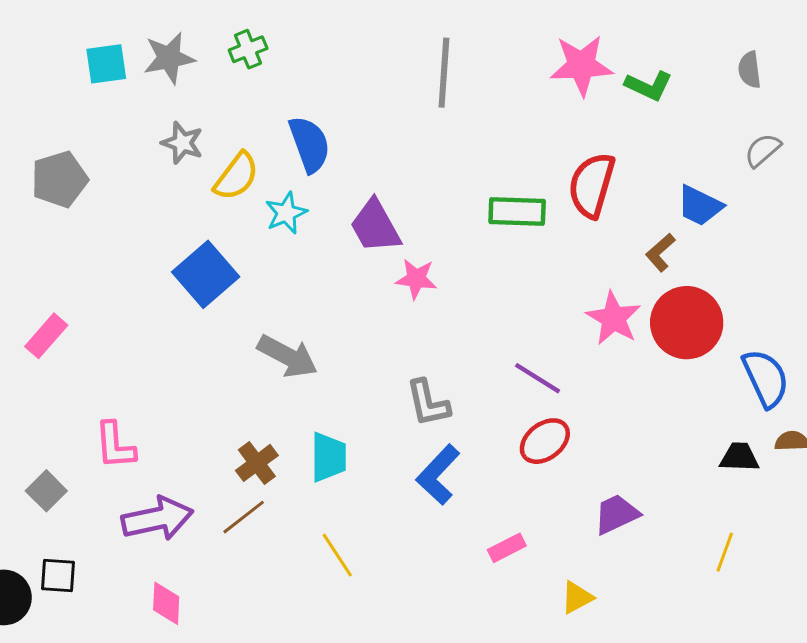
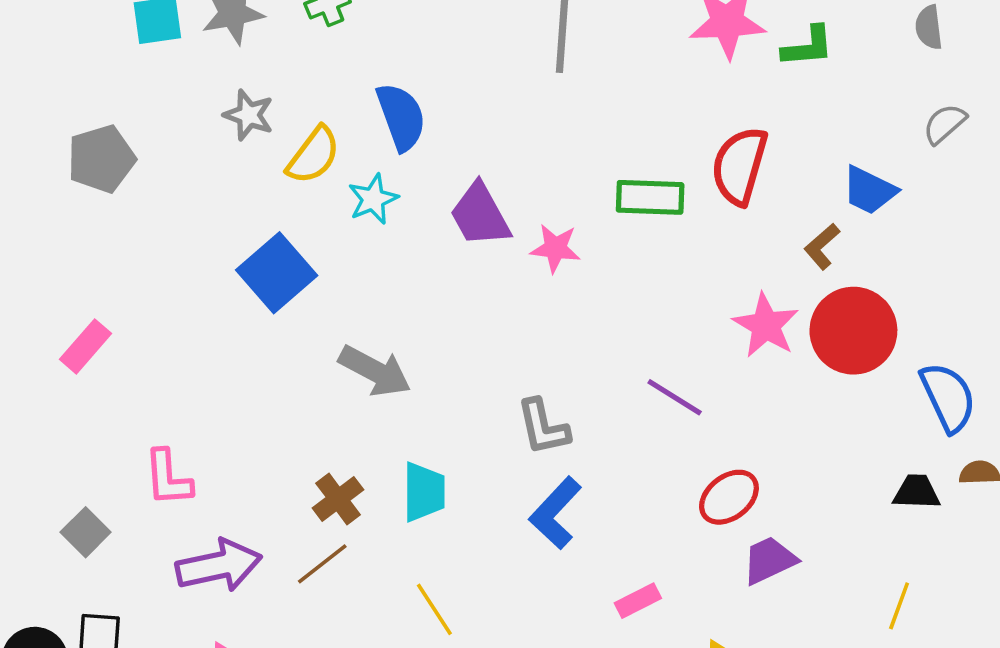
green L-shape: (649, 86) -> (808, 47), turned -30
pink star: (416, 279) -> (555, 248), moved
red ellipse: (545, 441) -> (729, 497), moved

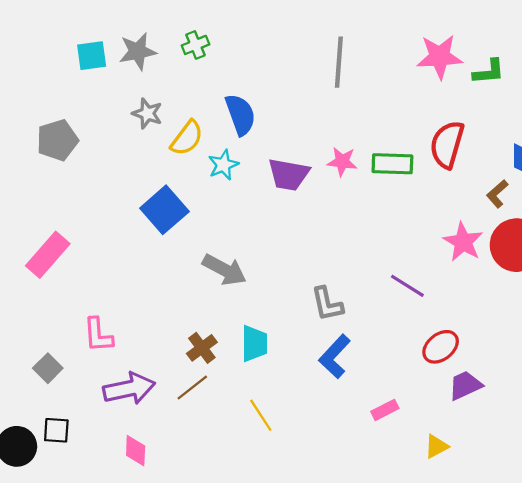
purple trapezoid: (480, 215) -> (289, 174), turned -51
pink star: (555, 248) -> (342, 162), moved
pink rectangle: (86, 346) -> (48, 255), size x1.4

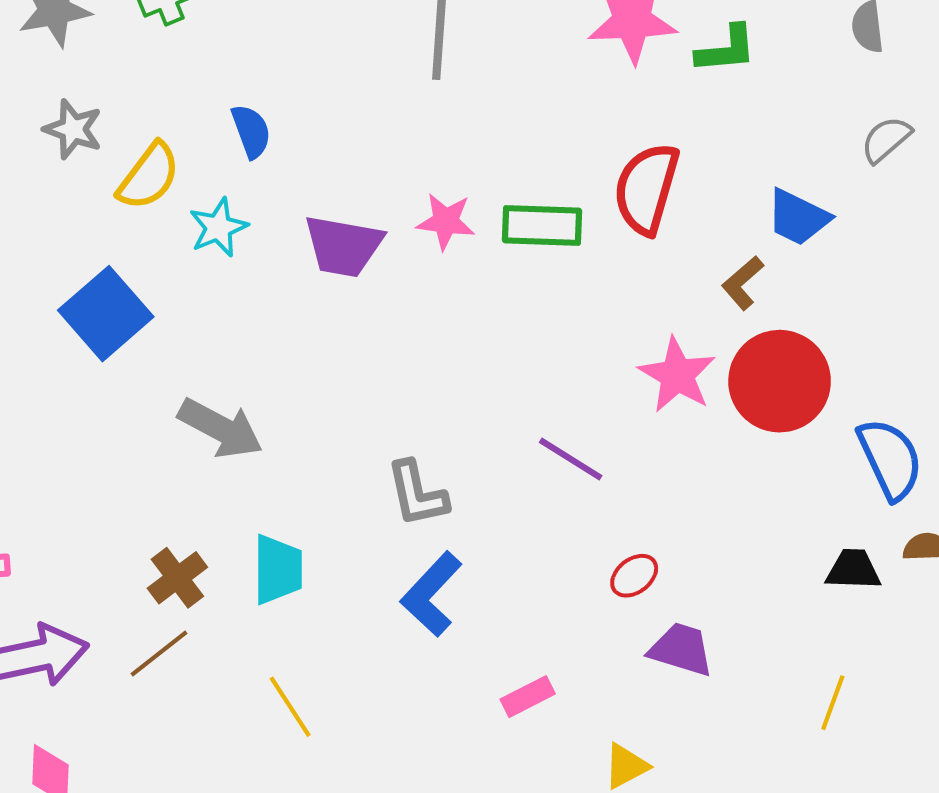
blue semicircle: (240, 115) -> (251, 131), size x0.7
red ellipse: (441, 347) -> (634, 576), size x0.7
purple trapezoid: (465, 385) -> (681, 649), turned 42

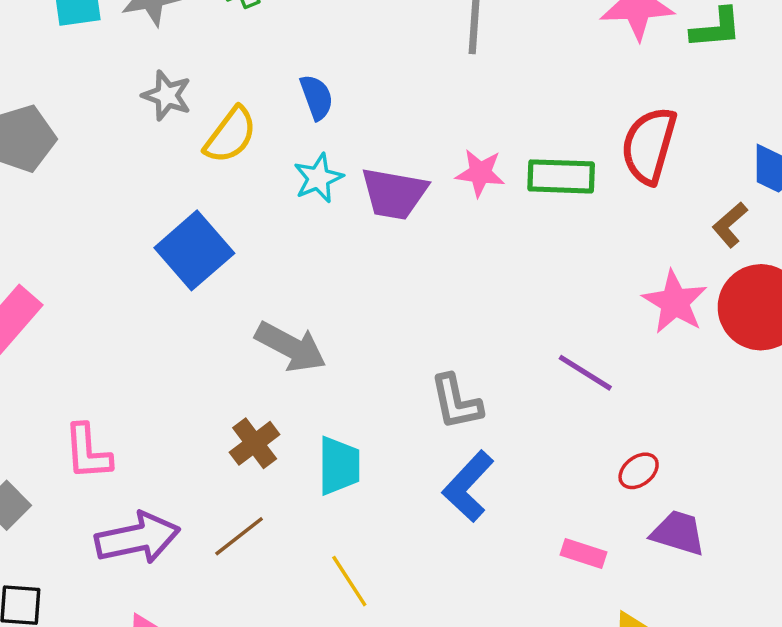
cyan star: (218, 228) -> (318, 178), moved
brown cross: (177, 578) -> (255, 443), moved
pink rectangle: (528, 697) -> (584, 554), moved, turned 45

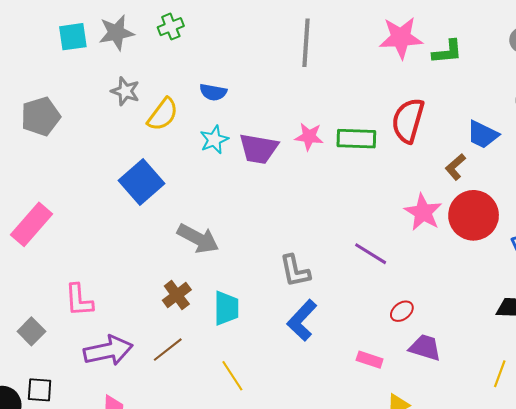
blue semicircle: (317, 97) -> (213, 92), turned 120

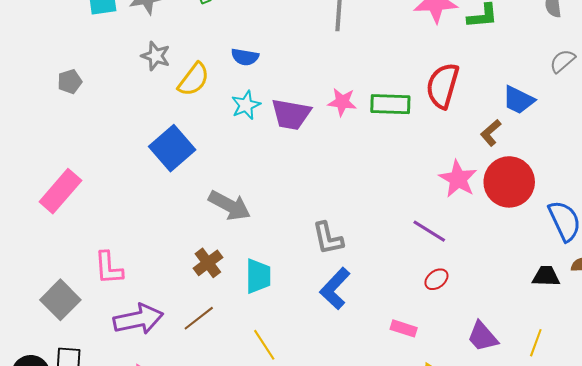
gray pentagon: (41, 116) -> (70, 82), size x0.6
purple line: (371, 254) -> (429, 231), moved
gray square: (31, 331) -> (60, 300), size x1.4
purple trapezoid: (425, 348) -> (483, 337), moved, turned -148

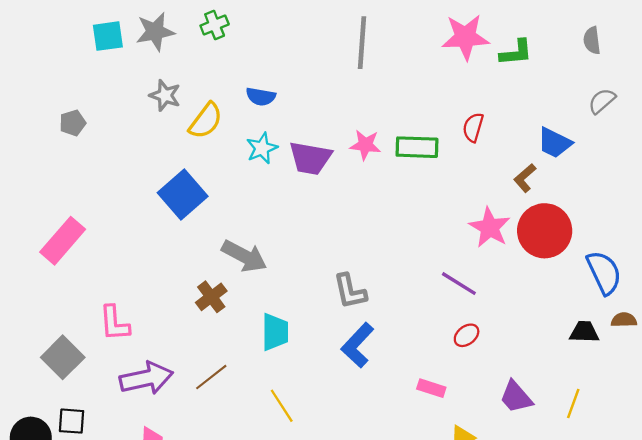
red semicircle: (443, 86) -> (473, 127), size x0.6
brown cross: (208, 263) -> (211, 297), moved

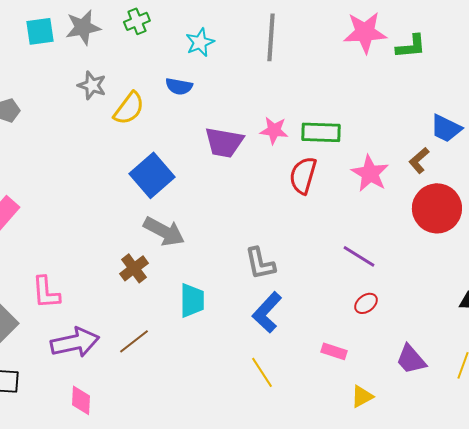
red semicircle: (473, 127) -> (303, 175), moved, size x1.4
cyan star: (262, 148) -> (200, 42), moved
blue square: (183, 194) -> (152, 175), moved
pink star: (490, 227) -> (370, 173), moved
yellow line: (282, 406) -> (262, 372), moved

